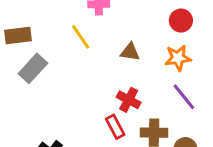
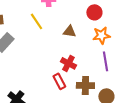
red circle: (181, 21) -> (94, 12), moved
purple line: (184, 97) -> (105, 61), turned 30

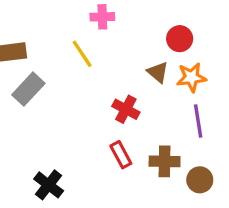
brown triangle: (69, 31) -> (158, 72), moved, turned 32
red cross: (68, 63) -> (126, 109), moved

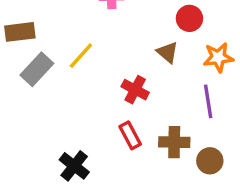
yellow line: (82, 54) -> (81, 56), moved, turned 76
orange star: (191, 77) -> (218, 57), moved
black cross: (49, 185) -> (74, 166), moved

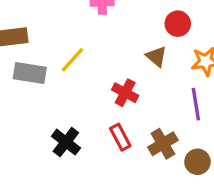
gray rectangle: (37, 69) -> (30, 73), turned 56
brown cross: (174, 142) -> (163, 144), turned -32
black cross: (74, 166) -> (66, 142), moved

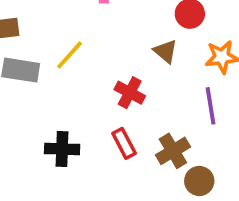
black cross: (66, 142) -> (62, 149), turned -36
brown circle: (197, 162) -> (199, 181), moved

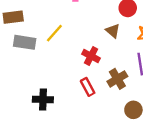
black cross: (62, 149) -> (43, 100), moved
brown cross: (173, 151) -> (117, 79), moved

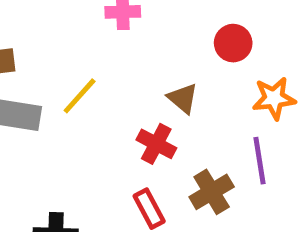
brown triangle: (113, 31) -> (183, 98), moved

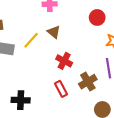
brown triangle: (183, 98) -> (54, 32), moved

